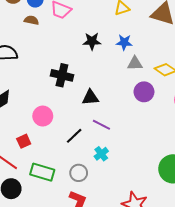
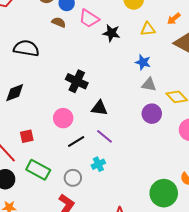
black star: (92, 41) -> (111, 33), moved
pink circle: (43, 116) -> (63, 118), moved

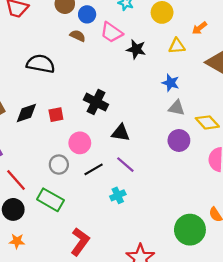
orange arrow: (174, 19) -> (200, 28), moved
red square: (27, 136) -> (56, 115), moved
gray circle: (73, 178) -> (59, 165), moved

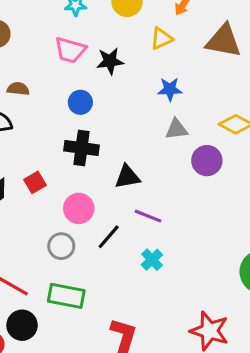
blue circle: (87, 14) -> (80, 102), moved
brown semicircle: (78, 36) -> (18, 89), moved
gray triangle: (177, 108) -> (176, 129), moved

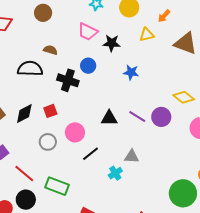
blue star: (170, 89) -> (131, 72), moved
gray triangle: (176, 129) -> (132, 156), moved
black cross: (82, 148) -> (68, 80), moved
purple line: (148, 216) -> (137, 117), moved
gray circle: (61, 246) -> (48, 142), moved

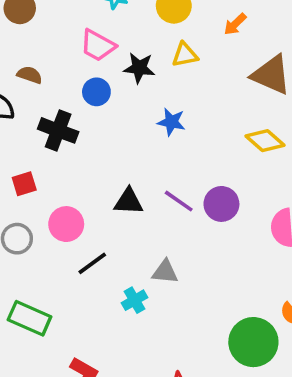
yellow triangle: (147, 35) -> (185, 55), moved
blue circle: (88, 66) -> (96, 92), moved
yellow diamond: (184, 97) -> (265, 141), moved

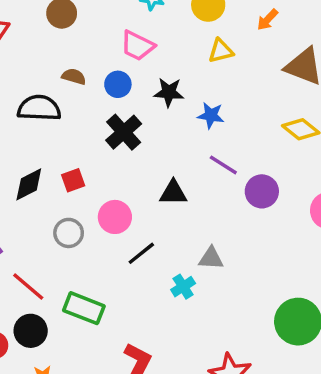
black star: (139, 68) -> (169, 92), moved
blue circle: (96, 92) -> (118, 84), moved
black cross: (58, 130) -> (124, 132), moved, turned 30
purple line: (179, 201) -> (223, 165), moved

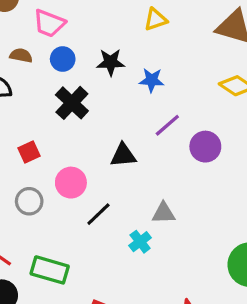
pink trapezoid: (138, 46) -> (49, 23), moved
purple line: (223, 165) -> (167, 125), turned -68

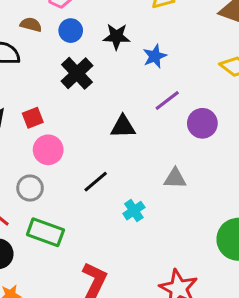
blue star: (152, 80) -> (155, 56), turned -30
pink circle: (71, 183) -> (48, 150), moved
gray circle: (29, 201) -> (30, 188), moved
gray triangle: (164, 213) -> (175, 178), moved

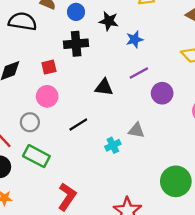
black cross: (77, 73) -> (76, 44), turned 30
red square: (33, 118) -> (49, 67), moved
cyan cross: (134, 211) -> (113, 145), moved

